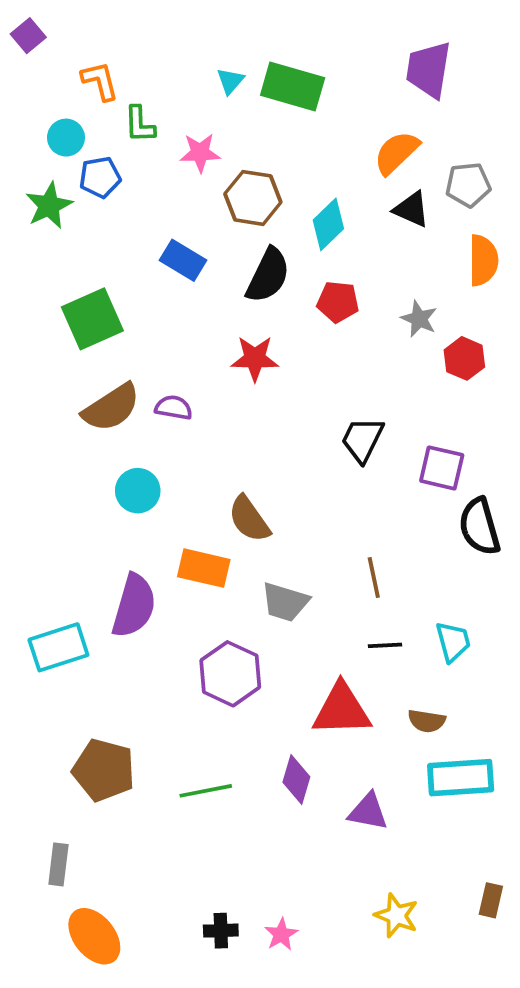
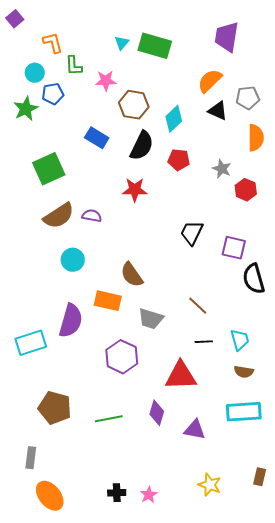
brown line: (374, 577) -> (198, 306), turned -35
brown semicircle: (427, 721) -> (244, 372), moved

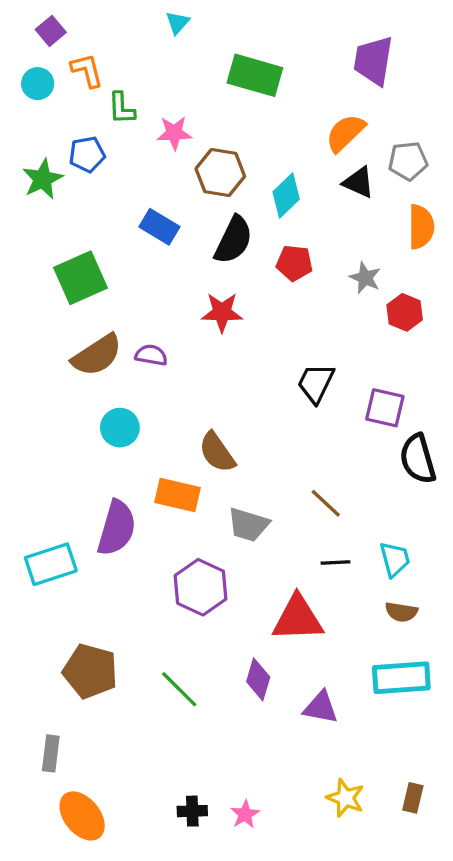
purple square: (15, 19) -> (51, 31), moved
cyan triangle: (122, 43) -> (178, 23), moved
cyan circle: (35, 73) -> (38, 84), moved
green line: (109, 419) -> (179, 689), turned 56
brown rectangle: (260, 477) -> (413, 798), moved

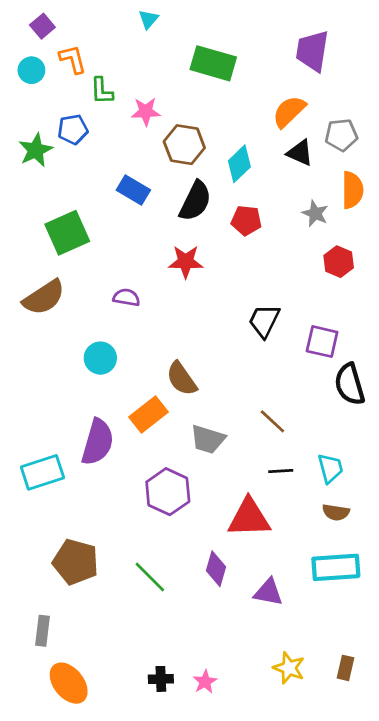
gray star: (365, 278) -> (315, 213), moved
brown semicircle: (97, 355) -> (44, 297), moved
orange rectangle: (178, 495) -> (149, 415), turned -51

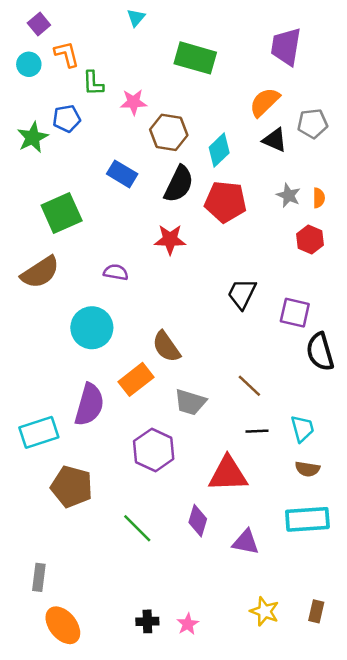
orange semicircle: (352, 190) -> (319, 198), moved, size x0.6
red pentagon: (246, 220) -> (225, 202), size x1.5
cyan circle: (100, 358) -> (92, 328), size x1.4
brown pentagon: (76, 562) -> (72, 487), moved

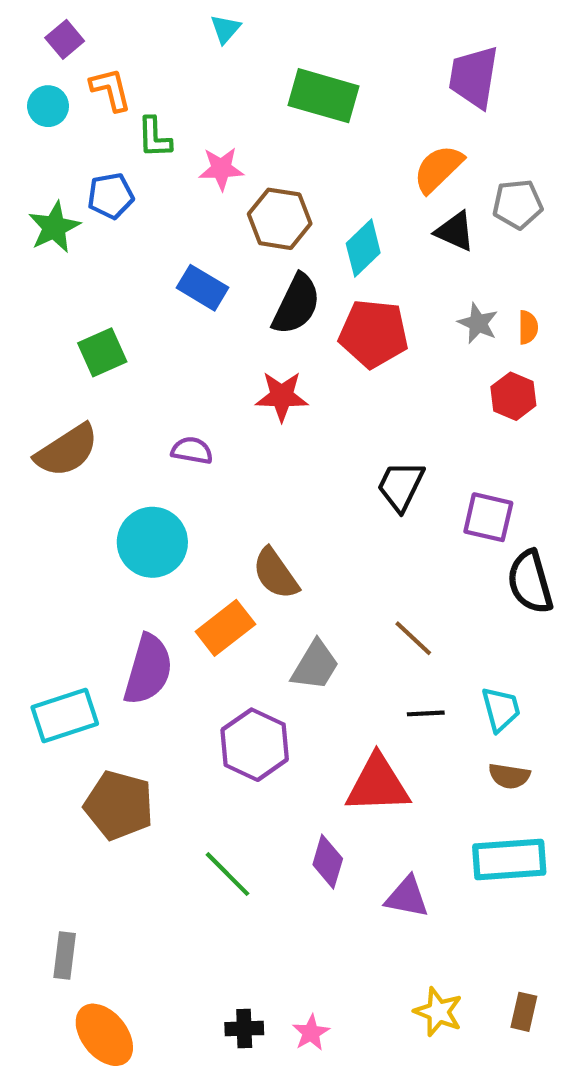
green square: (62, 213) -> (102, 352), size x0.7
gray trapezoid: (190, 402) -> (315, 665), turned -76

